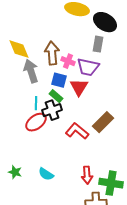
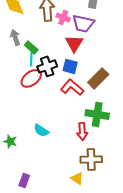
gray arrow: (31, 71) -> (15, 37), moved, size x0.7
blue square: (59, 80) -> (70, 66), moved
green rectangle: (56, 96) -> (31, 47), moved
green star: (15, 172) -> (10, 141), moved
green cross: (111, 183) -> (97, 114), moved

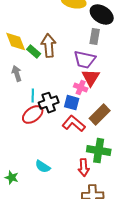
pink cross: (63, 17) -> (81, 88), moved
red triangle: (74, 43) -> (91, 78), moved
green rectangle: (31, 47) -> (34, 52), moved

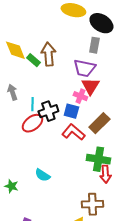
gray arrow: (17, 74) -> (12, 92), moved
red arrow: (84, 168) -> (105, 174), moved

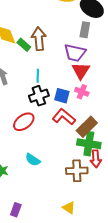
pink cross: (80, 96) -> (82, 92), moved
cyan line: (32, 104) -> (38, 76), moved
red ellipse: (32, 123) -> (24, 122), moved
brown rectangle: (99, 123) -> (87, 127), moved
brown cross: (92, 204) -> (77, 171), moved

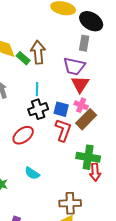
red L-shape: (64, 117) -> (63, 130), turned 70
brown rectangle: (87, 127) -> (86, 119), moved
brown cross: (77, 171) -> (70, 203), moved

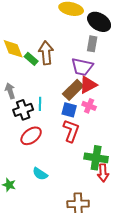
red triangle: (80, 84) -> (88, 85), turned 30
cyan line: (37, 89) -> (40, 104), moved
black cross: (38, 109) -> (23, 110), moved
brown rectangle: (86, 119) -> (73, 90), moved

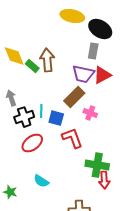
red triangle: (88, 85) -> (102, 75), moved
blue square: (69, 110) -> (56, 118), moved
red L-shape: (71, 131) -> (72, 138), turned -40

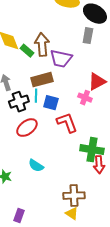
purple trapezoid: (83, 74) -> (61, 59), moved
red triangle: (102, 75) -> (97, 82), moved
brown rectangle: (74, 97) -> (42, 80), moved, turned 30

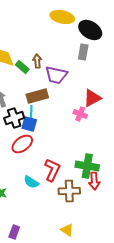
brown arrow: (42, 45) -> (37, 61), size x0.6
blue square: (51, 103) -> (29, 124), moved
red L-shape: (67, 123) -> (52, 170), moved, turned 45
brown cross: (74, 196) -> (69, 191), moved

